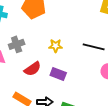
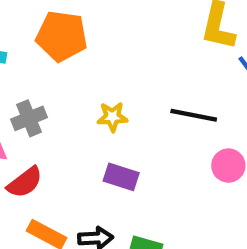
red semicircle: (33, 69) -> (25, 182), moved

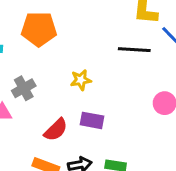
black line: (194, 115) -> (134, 50), moved
red semicircle: (25, 182) -> (56, 130), moved

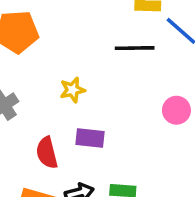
red semicircle: (56, 130) -> (47, 153), turned 125

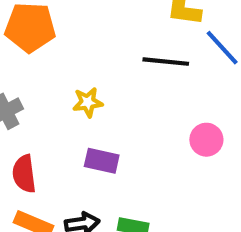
red semicircle: (47, 153) -> (24, 174), moved

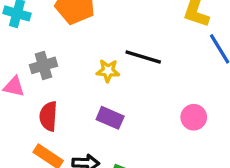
black line: (166, 62) -> (143, 57), moved

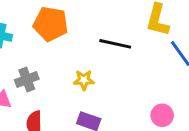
black line: (143, 57) -> (115, 44), moved

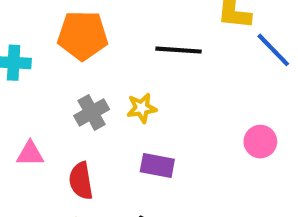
gray cross: (27, 79) -> (92, 112), moved

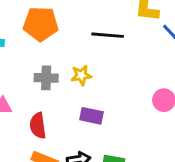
gray cross: (92, 112) -> (46, 78), turned 30

